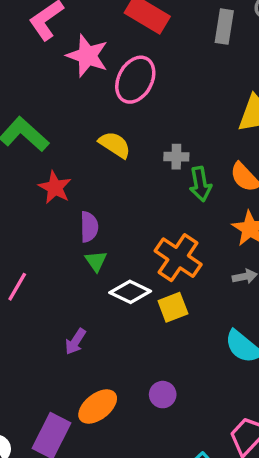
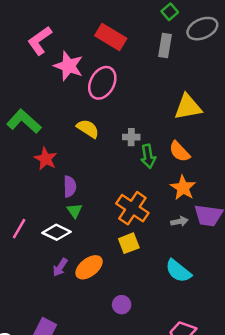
white diamond: (130, 292) -> (56, 232), moved
orange ellipse: (98, 407) -> (89, 267), moved

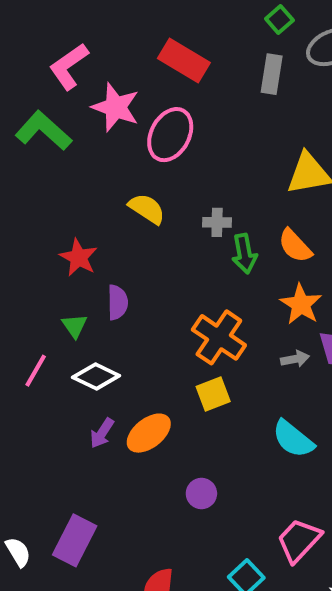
green L-shape: (24, 121) -> (43, 131), moved
green triangle: (75, 211) -> (75, 326), moved

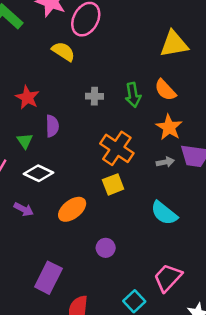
yellow semicircle: (147, 209) -> (63, 51), moved
gray cross: (217, 222) -> (94, 96), moved
purple arrow: (102, 433) -> (24, 209), moved, turned -96
purple rectangle: (75, 540) -> (48, 278), moved

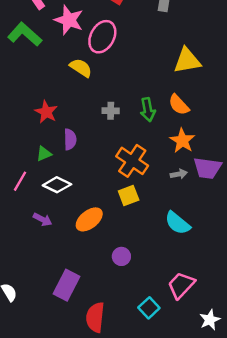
green triangle: (25, 141) -> (44, 154), turned 42

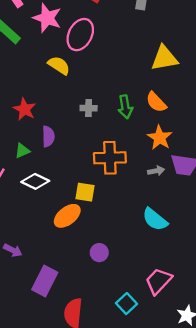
orange cross: (132, 161) -> (110, 158), turned -36
yellow square: (129, 196) -> (85, 192), moved, turned 30
purple arrow: (43, 219) -> (13, 250), moved

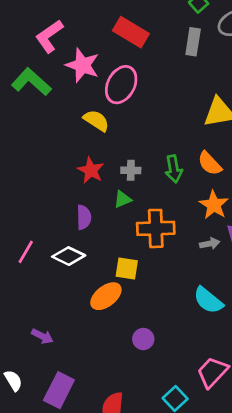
red star: (25, 109) -> (91, 170), moved
purple semicircle: (48, 136) -> (84, 217), moved
green triangle: (22, 151) -> (123, 199), moved
purple rectangle: (45, 281) -> (59, 390), moved

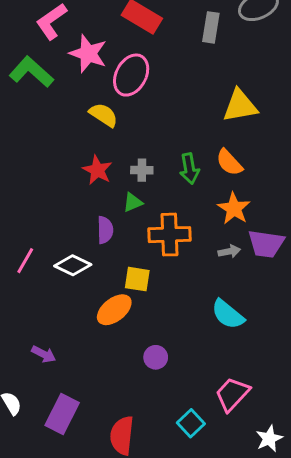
purple semicircle: (84, 217) -> (105, 230), moved

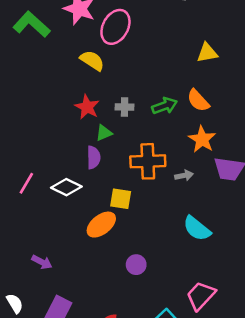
yellow triangle: (240, 106) -> (207, 53), size x0.7
green arrow: (189, 169) -> (165, 106), turned -100
green triangle: (133, 202) -> (104, 133), moved
gray arrow: (229, 251) -> (184, 175), moved

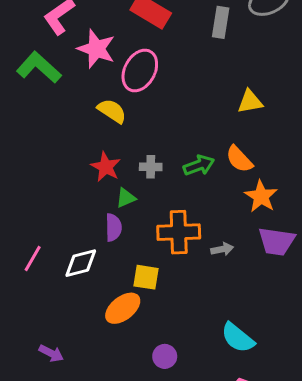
orange star: (202, 139) -> (261, 196), moved
white diamond: (66, 187) -> (81, 263), turned -40
cyan semicircle: (197, 228) -> (238, 338), moved

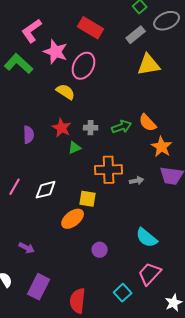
gray rectangle: (221, 22) -> (136, 35), turned 42
yellow triangle: (250, 102) -> (149, 65), moved, size x1.4
purple semicircle: (113, 227) -> (29, 135), moved

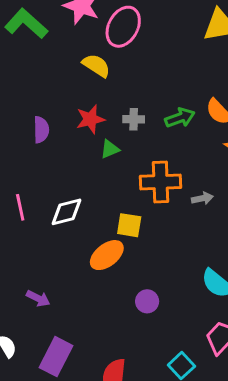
red star: (62, 128) -> (90, 119), turned 30
pink line: (15, 187) -> (20, 207), turned -42

